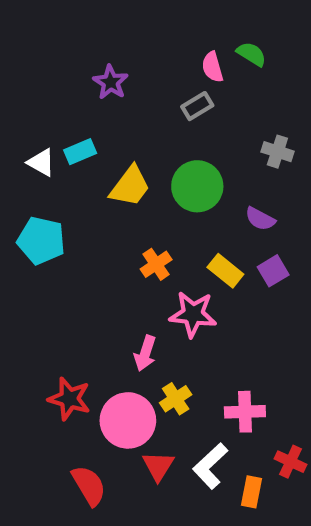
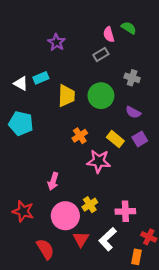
gray cross: (277, 152) -> (132, 78), moved
yellow trapezoid: (130, 186) -> (66, 96), turned -35
pink arrow: (145, 353) -> (53, 181), moved
red star: (69, 399) -> (23, 211), moved
orange rectangle: (251, 492) -> (137, 257), moved

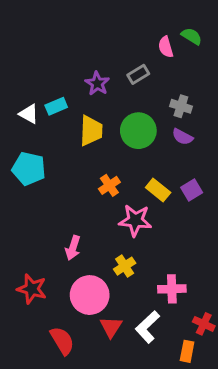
green semicircle: (129, 28) -> (192, 36), moved
pink semicircle: (109, 34) -> (166, 47), moved
purple star: (56, 42) -> (97, 83), moved
purple semicircle: (133, 112) -> (182, 137), moved
yellow cross: (90, 205) -> (125, 266), moved

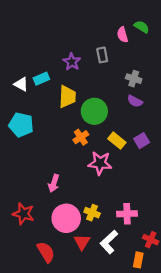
gray rectangle: (138, 74) -> (102, 55), turned -70
green circle: (138, 131) -> (94, 111), moved
yellow cross: (125, 266) -> (92, 213), moved, turned -35

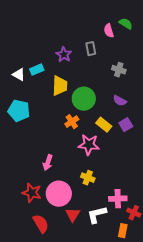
purple semicircle: (135, 101) -> (120, 101), moved
yellow cross: (92, 213) -> (88, 178), moved
red star: (23, 214) -> (32, 193), moved
pink cross: (127, 214) -> (118, 199), moved
white L-shape: (109, 242) -> (97, 215), turned 30

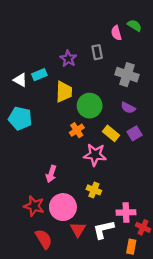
gray cross: (119, 70) -> (127, 75), size x1.5

